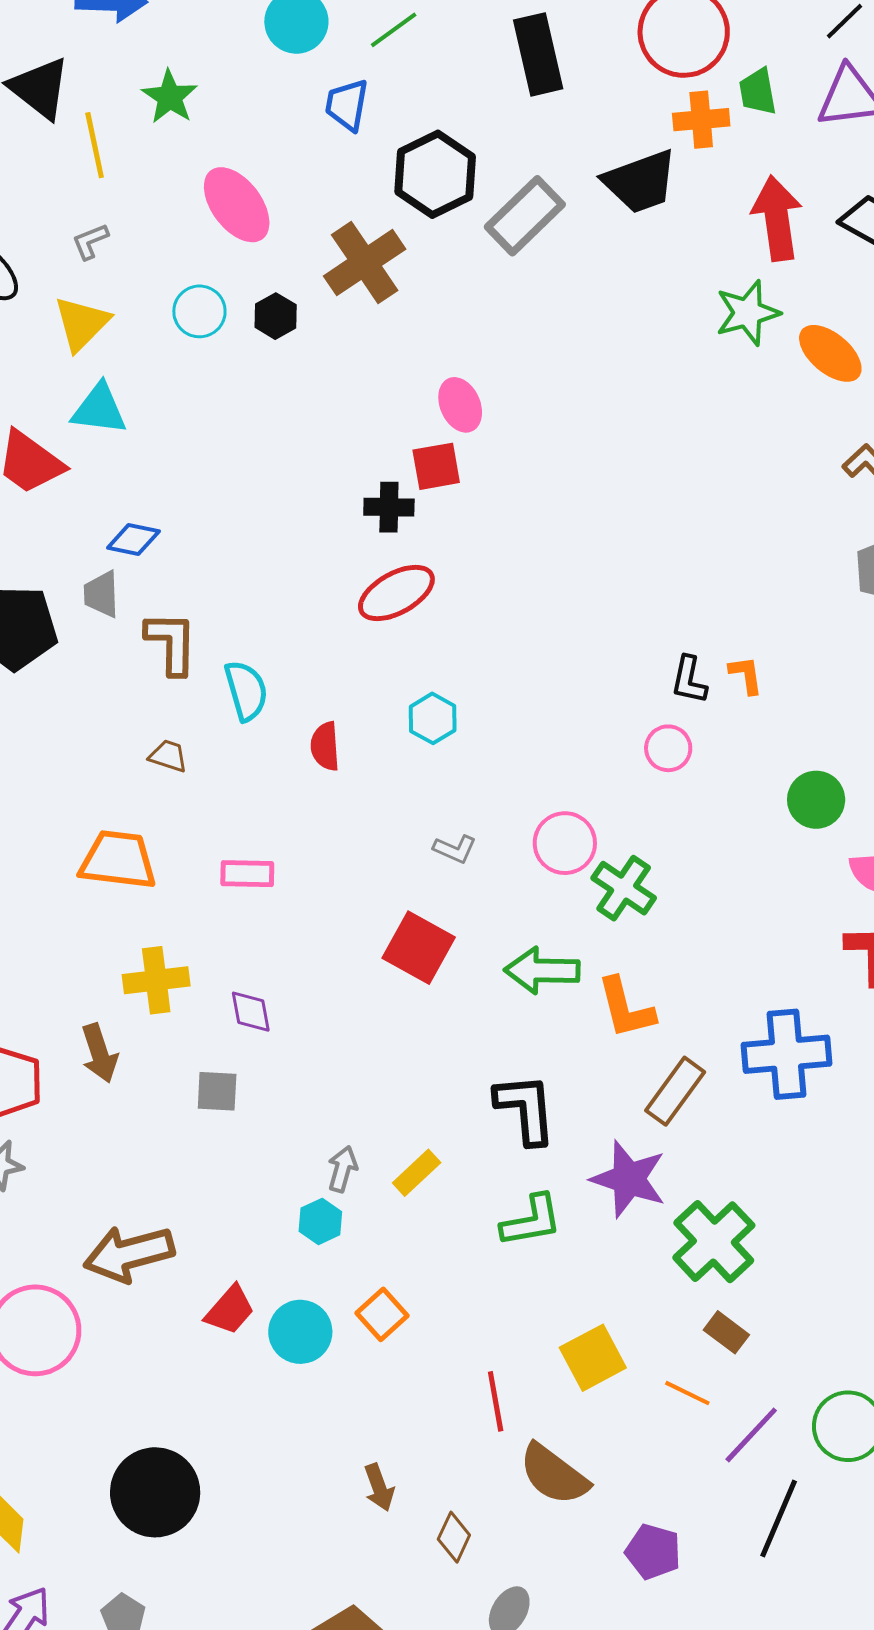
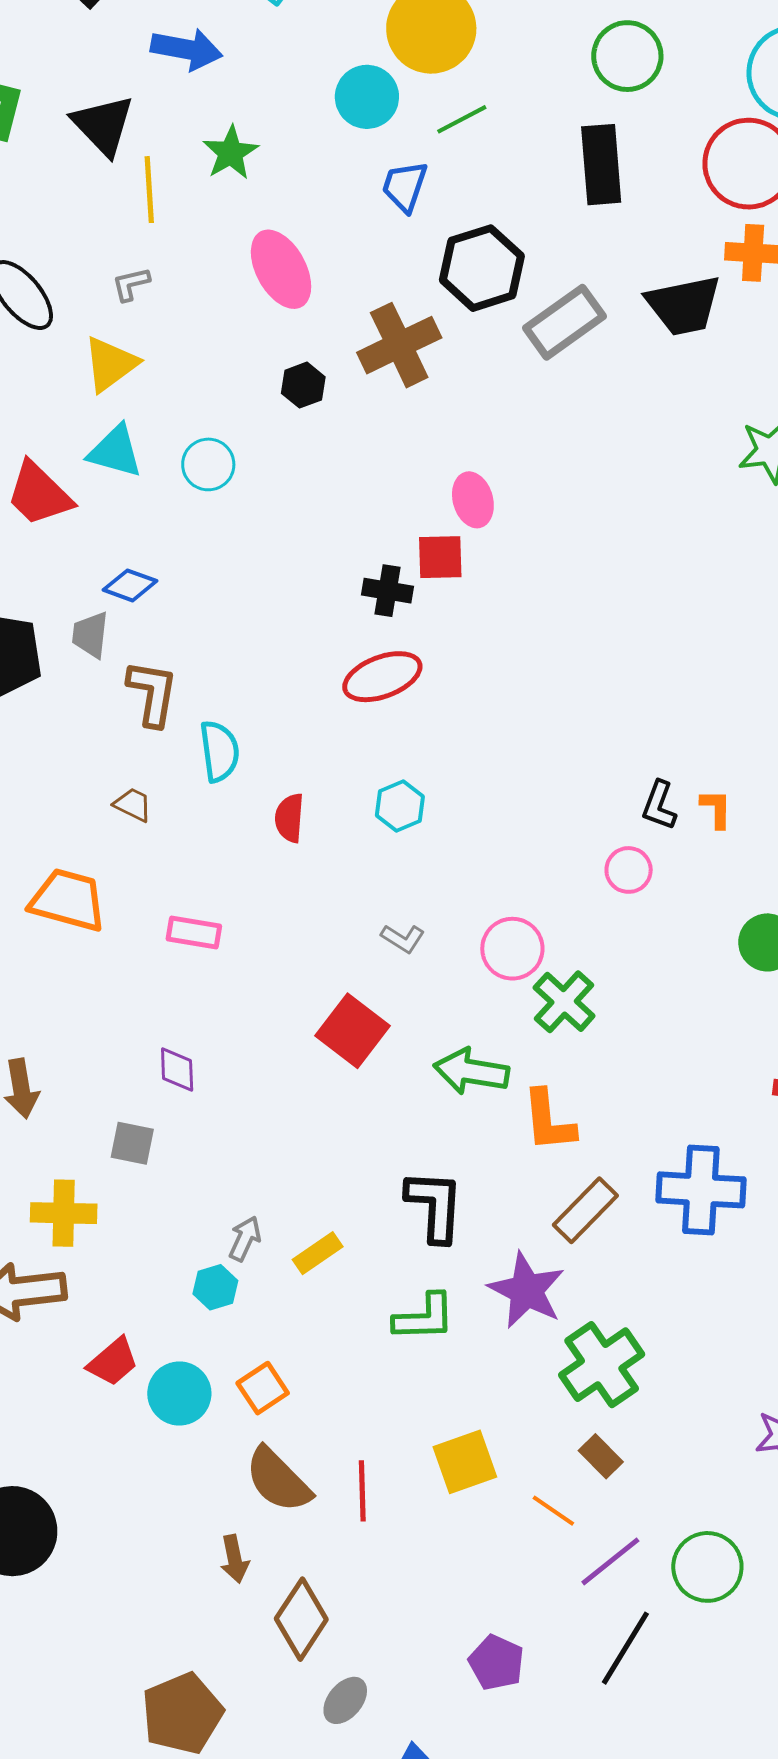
cyan circle: (199, 311) -> (208, 464), moved
yellow cross: (156, 980) -> (64, 1213), moved
brown semicircle: (554, 1474) -> (278, 1480), moved
brown diamond: (454, 1537) -> (301, 1619), size x1.6

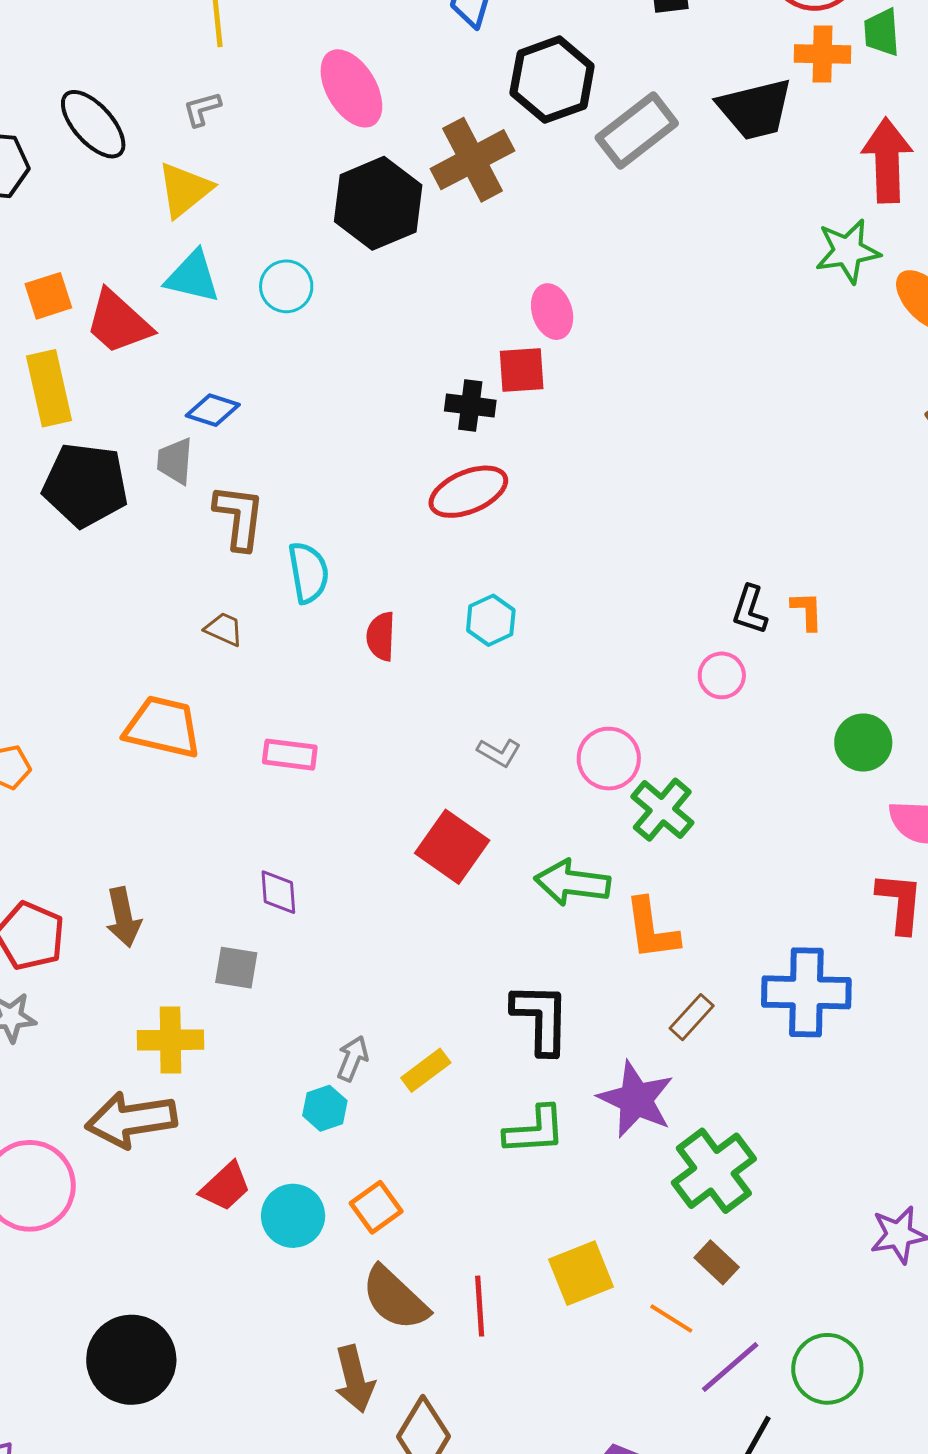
black hexagon: (303, 385) -> (378, 203), size x2.0
brown rectangle: (585, 1210) -> (692, 1017), size x0.7
brown arrow: (235, 1559) -> (354, 1379), size x1.4

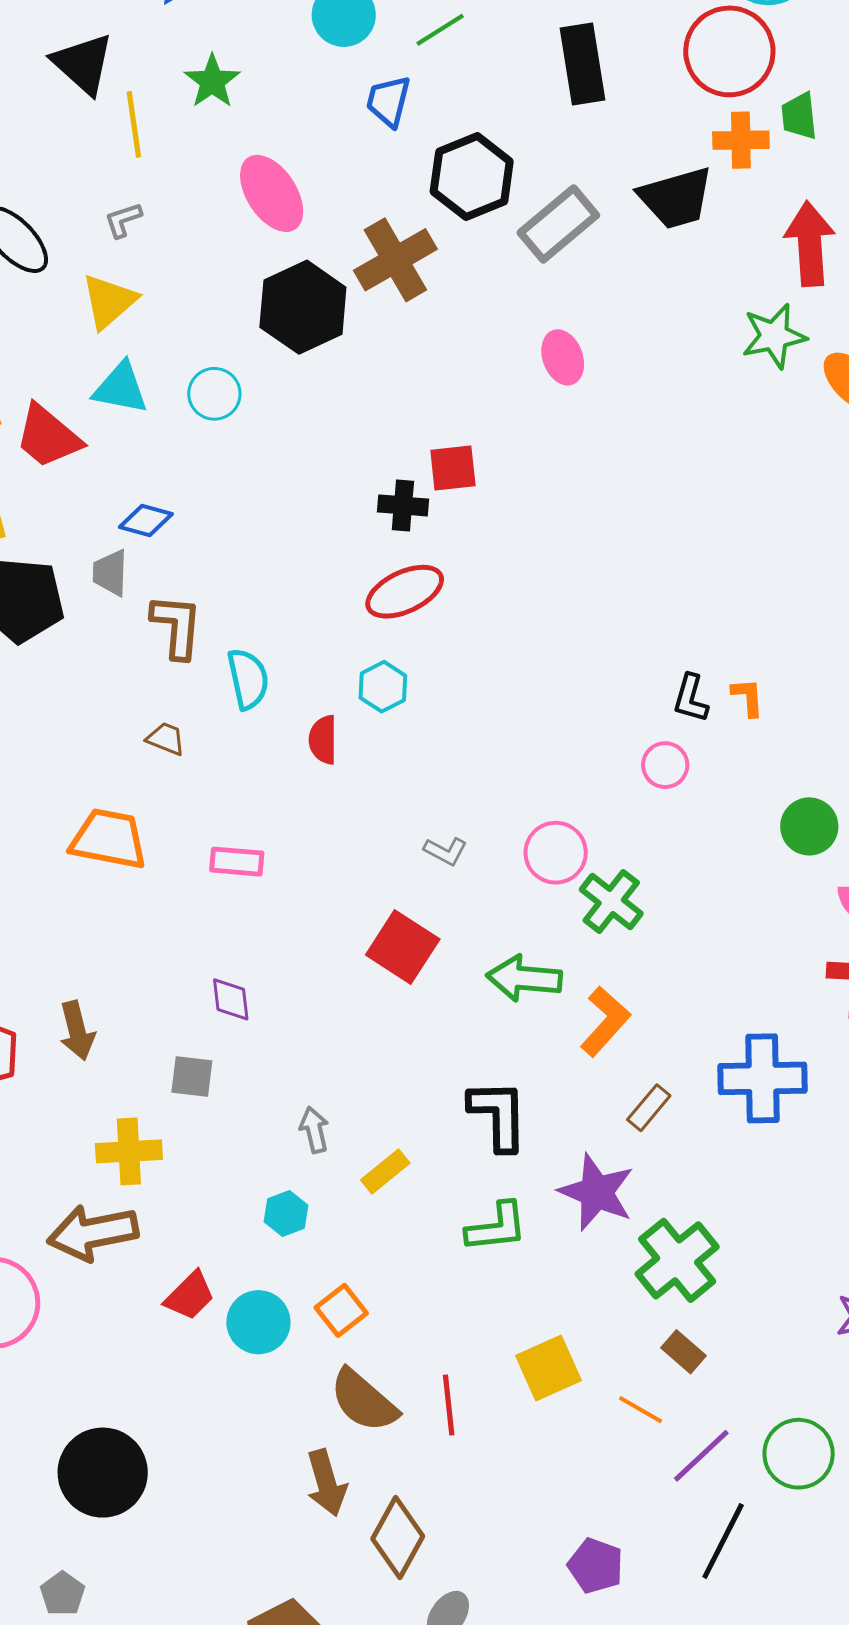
pink ellipse: (552, 312) -> (563, 357), moved
cyan hexagon: (491, 620) -> (383, 687), moved
orange L-shape: (651, 929) -> (605, 1021), turned -128
gray arrow: (353, 1059) -> (314, 1130), moved, turned -33

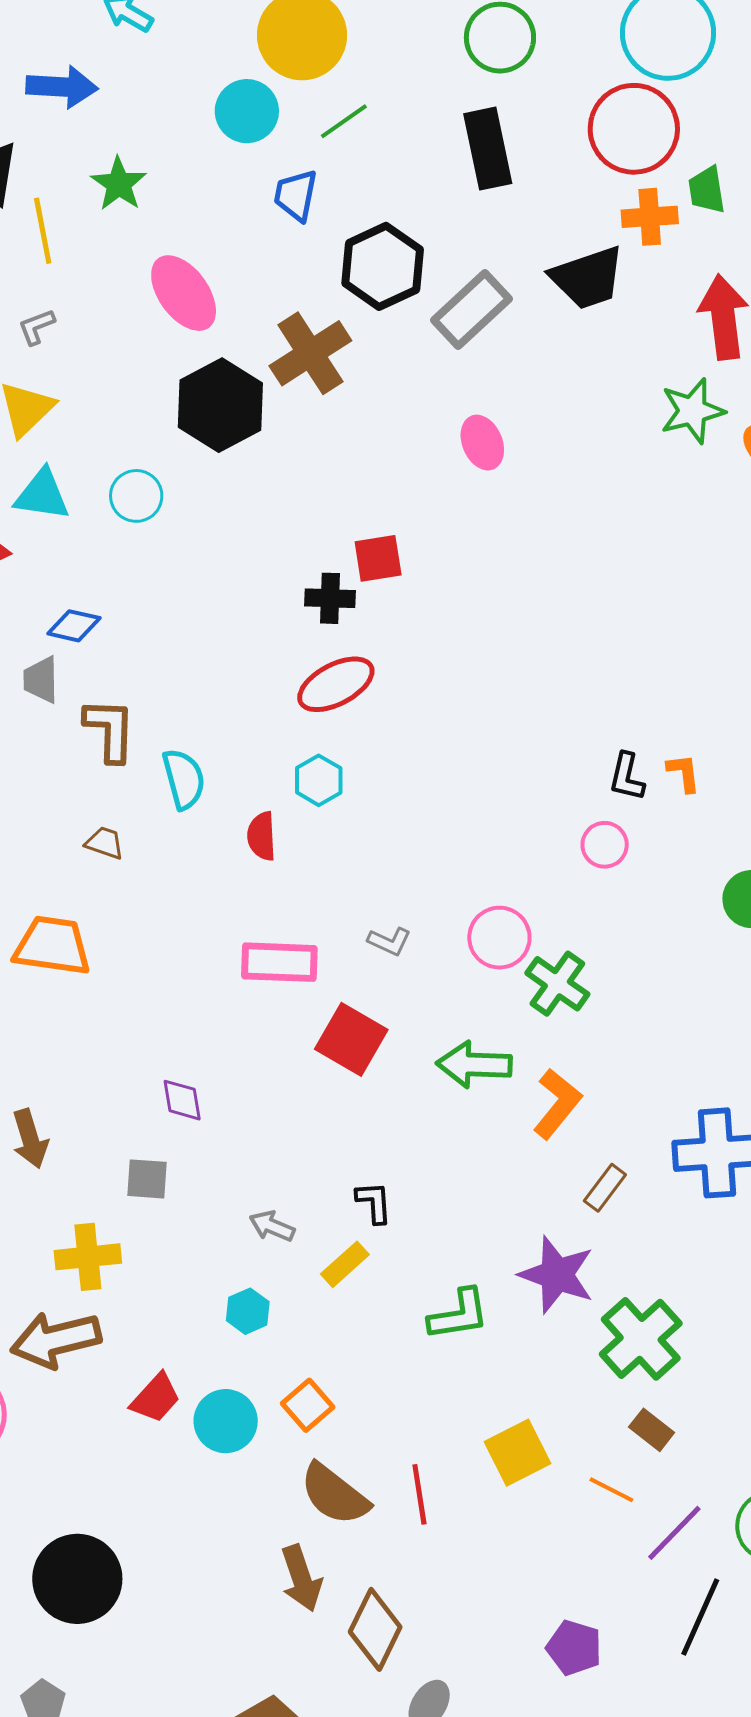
pink rectangle: (237, 862) -> (279, 962), moved, size x1.4
black L-shape: (498, 1115) -> (374, 1202), moved, size x0.6
gray arrow: (314, 1130) -> (272, 1226), turned -51

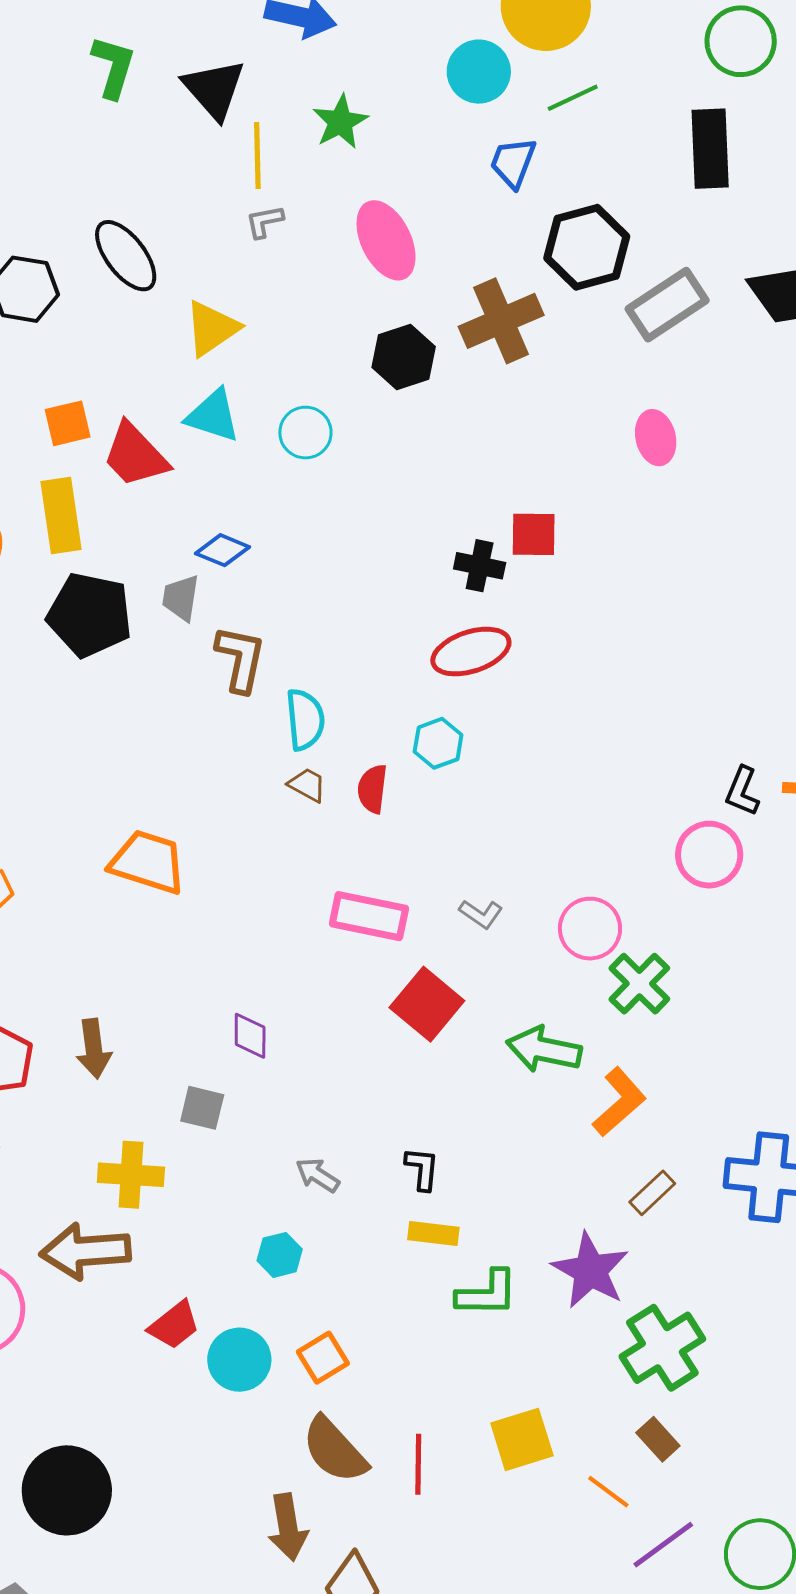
gray L-shape: (36, 327) -> (264, 222), moved
black hexagon: (220, 405) -> (404, 357), size x0.7
brown trapezoid: (105, 843) -> (307, 785), moved
pink circle: (605, 845) -> (709, 855), size x1.4
yellow rectangle: (345, 1264) -> (433, 1234), moved, turned 39

